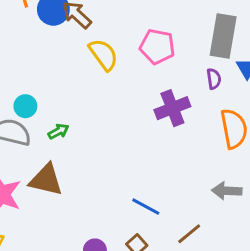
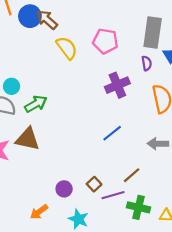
green arrow: (58, 131) -> (36, 104), size x1.5
blue line: (146, 207) -> (112, 133), moved, turned -66

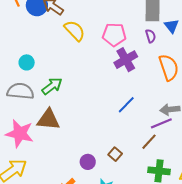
pink pentagon: (105, 41) -> (114, 35), moved
cyan circle: (12, 86) -> (27, 62), moved
purple line: (113, 195) -> (161, 123), moved

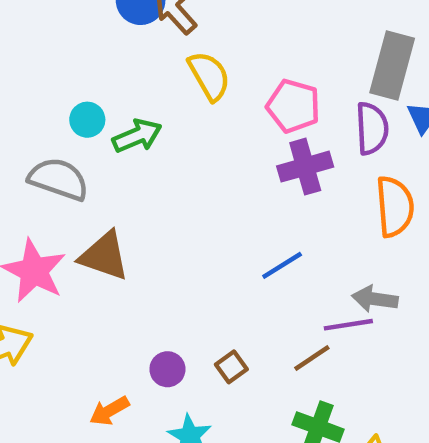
purple semicircle: (151, 36) -> (372, 128), size x1.6
green arrow: (52, 86) -> (137, 136), moved

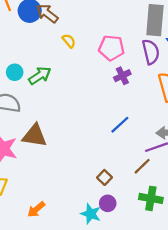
yellow semicircle: (209, 76) -> (69, 41), size x0.6
purple cross: (305, 167) -> (122, 76), size x0.7
purple circle: (167, 369) -> (108, 203), moved
orange arrow: (109, 411) -> (36, 209), moved

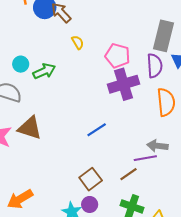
purple cross: (122, 76) -> (124, 84), size x1.8
blue line: (120, 125) -> (97, 130), moved
brown square: (105, 177) -> (91, 179), size x1.5
orange arrow: (36, 209) -> (20, 199), size x1.4

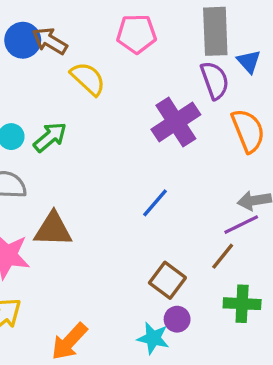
yellow semicircle: (78, 42) -> (88, 79), size x1.6
pink pentagon: (117, 56) -> (136, 34), moved

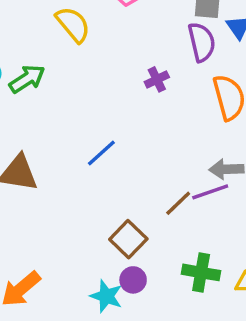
purple cross: (176, 122) -> (157, 79), size x0.5
blue line: (155, 203) -> (101, 153), moved
brown line: (223, 256) -> (178, 203), moved

